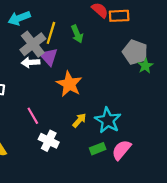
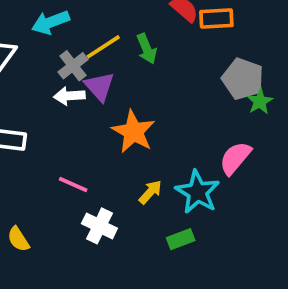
yellow line: (51, 33) -> (103, 47), turned 40
gray cross: (33, 44) -> (73, 66), size x0.7
pink line: (33, 116) -> (73, 184), turned -36
pink semicircle: (121, 150) -> (235, 158), moved

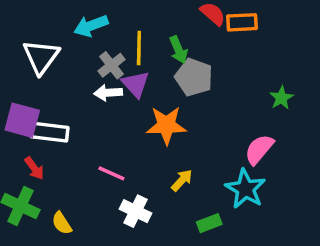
yellow line: (103, 47) -> (139, 48), turned -56
gray pentagon: (243, 79) -> (194, 77), moved
orange star: (133, 132) -> (166, 125), turned -30
cyan star: (198, 192) -> (245, 189), moved

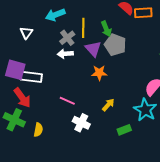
white triangle: (41, 57) -> (26, 33), size x0.6
purple triangle: (136, 84) -> (93, 49), moved
orange star: (166, 125) -> (99, 73), size x0.7
red arrow: (34, 168) -> (22, 98), size x1.5
yellow semicircle: (62, 223) -> (38, 130), turned -136

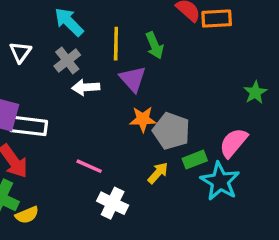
cyan arrow: (55, 15) -> (69, 22), turned 66
gray cross: (67, 38) -> (67, 61), moved
gray pentagon: (115, 45) -> (171, 131), moved
yellow semicircle: (38, 130) -> (27, 215), moved, turned 56
green rectangle: (124, 130) -> (195, 160), moved

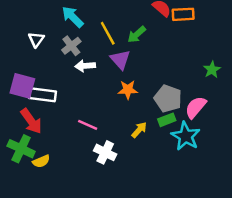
yellow line: (116, 44) -> (108, 33), turned -30
green arrow: (155, 45) -> (137, 34), turned 72
gray pentagon: (171, 131) -> (168, 98), moved

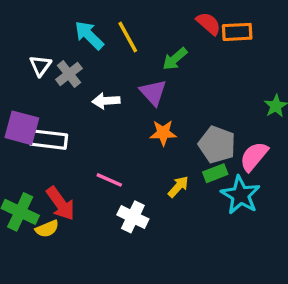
yellow line: (108, 33) -> (128, 37), moved
gray cross: (71, 46) -> (69, 74), moved
red arrow: (31, 121) -> (61, 203), moved

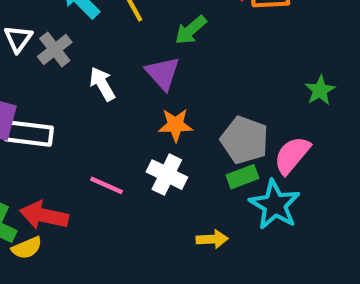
white arrow: (106, 101) -> (102, 84), turned 64
yellow arrow: (178, 187) -> (212, 239), moved, turned 45
red arrow: (61, 203) -> (44, 215), turned 138
white cross: (133, 217) -> (167, 175), moved

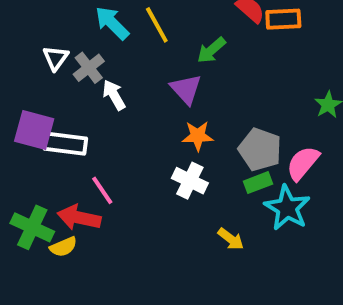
white arrow: (102, 84) -> (114, 95), moved
pink line: (107, 185) -> (102, 190), moved, turned 32
yellow arrow: (212, 239) -> (231, 239), turned 40

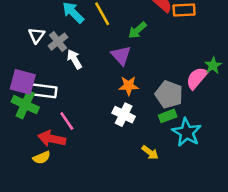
pink semicircle: (303, 163) -> (197, 78), moved
green cross: (32, 227) -> (25, 105), moved

